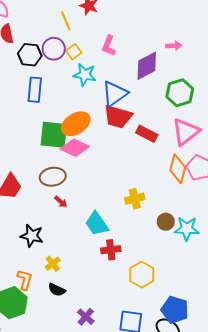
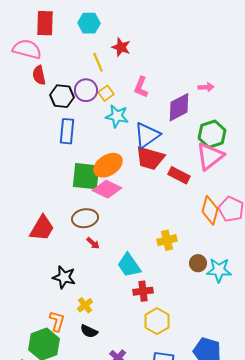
pink triangle: (186, 132) -> (210, 156), moved
yellow hexagon: (142, 275) -> (157, 321), moved

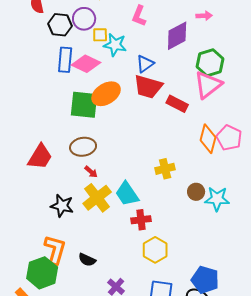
yellow square: (106, 93) -> (100, 35), moved, turned 35
blue triangle: (147, 135) -> (145, 64), size x0.7
pink diamond: (107, 189) -> (86, 64), moved
yellow cross: (85, 305) -> (97, 198), moved, size x1.8
orange L-shape: (57, 321) -> (55, 250), size x1.4

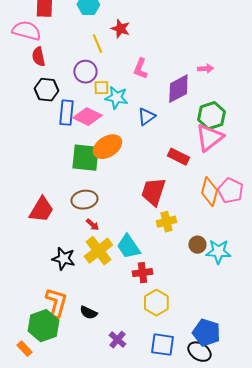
black hexagon: (60, 25) -> (46, 90), moved
red trapezoid: (148, 87) -> (153, 192), moved, turned 92

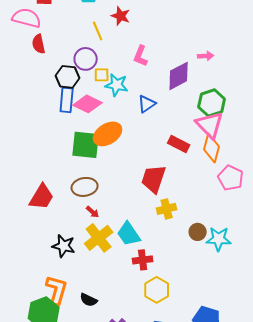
black hexagon: (46, 90) -> (68, 77), moved
pink triangle: (209, 138) -> (210, 125), turned -36
orange diamond: (209, 192) -> (212, 148), moved

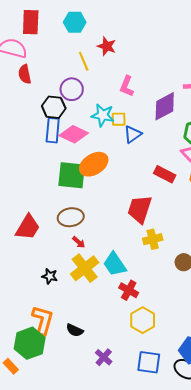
yellow square: (102, 75) -> (119, 119), moved
black star: (64, 246) -> (50, 276), size x0.7
red cross: (143, 260) -> (129, 290), turned 36

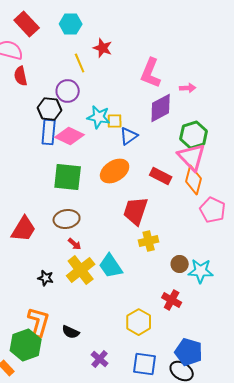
red rectangle: (31, 22) -> (27, 24), turned -45
pink L-shape: (127, 86) -> (151, 73), moved, size x1.4
orange ellipse: (94, 164) -> (115, 171), moved
red cross: (129, 290) -> (172, 300), moved

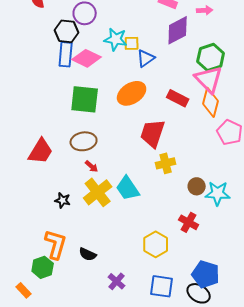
green hexagon: (26, 345) -> (43, 267), size x0.7

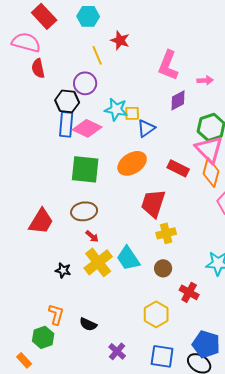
purple diamond: (178, 30) -> (178, 100), size x0.7
brown circle: (197, 186) -> (163, 268), moved
orange L-shape: (56, 244) -> (56, 314), size x0.7

